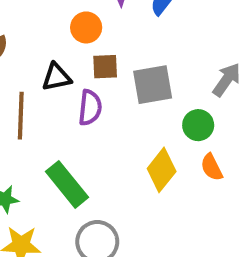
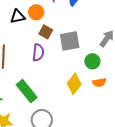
brown square: (105, 67) -> (46, 32), turned 32
black triangle: (56, 77) -> (18, 17), moved
orange semicircle: (212, 167) -> (99, 82), turned -72

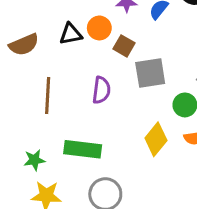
brown square: (46, 32) -> (124, 46), moved
green rectangle: (27, 91) -> (83, 149), turned -45

